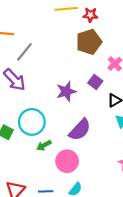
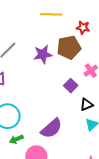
red star: (90, 15) -> (83, 28), moved
purple star: (66, 92) -> (43, 54), moved

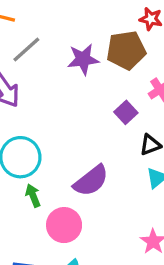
green arrow: (16, 139) -> (33, 196), turned 88

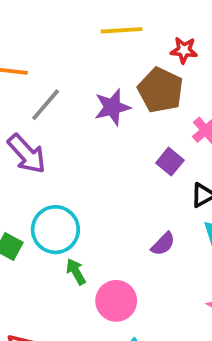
brown pentagon: (126, 50) -> (160, 90), turned -30
purple semicircle: (91, 181) -> (163, 244), moved, size x0.6

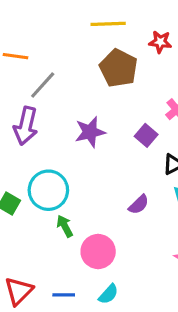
brown pentagon: (160, 90) -> (119, 68), moved
purple star: (112, 107) -> (90, 132), moved
purple arrow: (27, 154) -> (26, 126), turned 54

